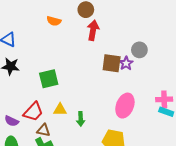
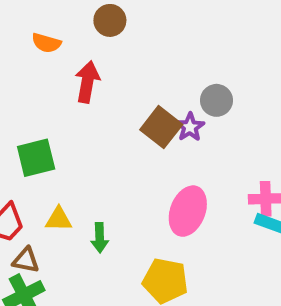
red arrow: (93, 30) -> (87, 82), moved
brown square: (112, 63) -> (161, 127), turned 30

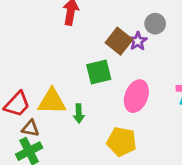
green square: (36, 158) -> (99, 72), moved
yellow triangle: (59, 219) -> (52, 101), size x1.6

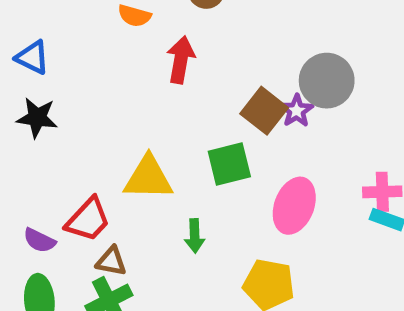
gray circle: (155, 24) -> (327, 81), size x1.5
yellow triangle: (52, 101) -> (148, 178), moved

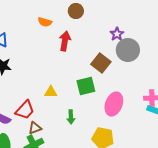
purple star: (297, 111) -> (117, 34), moved
yellow triangle: (148, 178) -> (51, 92), size x0.6
brown triangle: (111, 261) -> (35, 128), turned -32

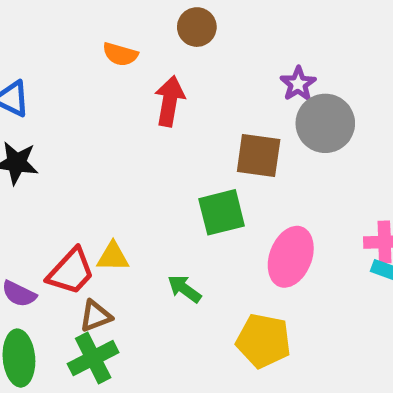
brown square: (101, 63) -> (259, 155), turned -30
yellow triangle: (51, 92) -> (113, 257), moved
green arrow: (71, 117) -> (184, 289), turned 128

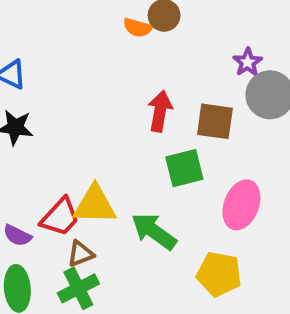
orange semicircle: (120, 54) -> (138, 28), moved
red arrow: (170, 101) -> (160, 111), moved
yellow triangle: (113, 257) -> (95, 205), size x1.6
green arrow: (184, 289) -> (154, 231), size x1.6

